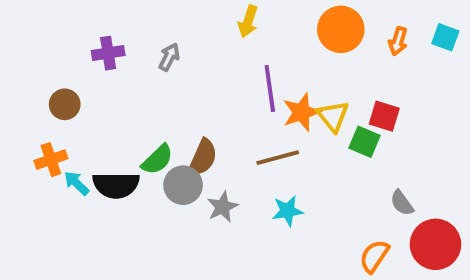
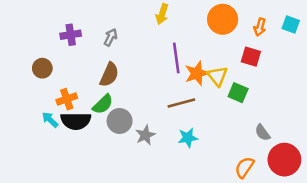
red square: (384, 116) -> (251, 57), moved
brown semicircle: (203, 158) -> (109, 75), moved
orange cross: (51, 160) -> (67, 99), moved

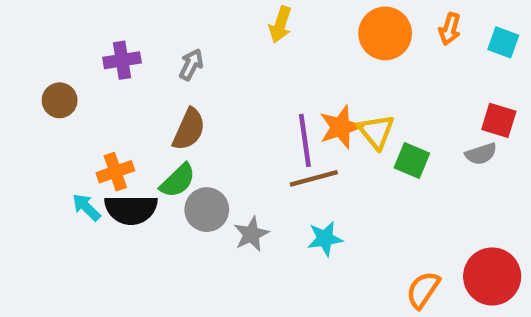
orange arrow: (260, 27) -> (450, 29), moved
red square: (251, 57) -> (499, 120), moved
purple line: (176, 58) -> (305, 140), moved
brown circle: (42, 68) -> (60, 100), moved
gray semicircle: (262, 133) -> (481, 154), moved, turned -72

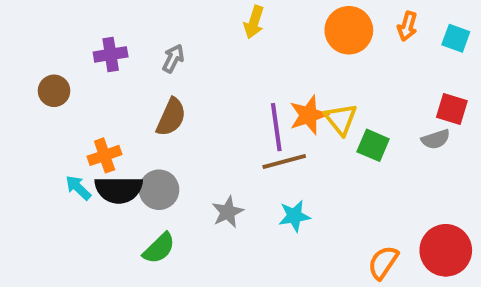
green semicircle: (178, 181) -> (159, 248), moved
gray circle: (207, 210) -> (159, 190), moved

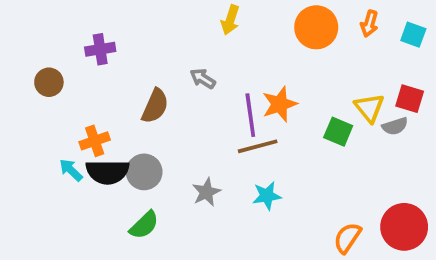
gray arrow: (173, 58) -> (203, 79), moved, turned -85
yellow triangle: (341, 119) -> (369, 108), moved

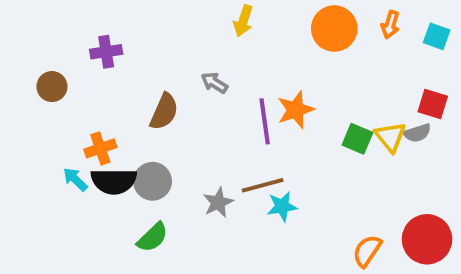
yellow triangle: (369, 108) -> (390, 137), moved
brown line: (258, 146) -> (263, 185), moved

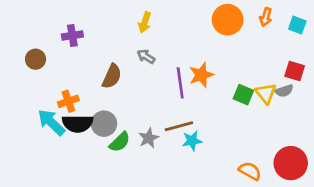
yellow arrow: (243, 21) -> (145, 22), moved
cyan arrow: (75, 179) -> (51, 122), size x1.6
green semicircle: (152, 237) -> (120, 142), moved
orange semicircle: (367, 251) -> (250, 171), turned 85

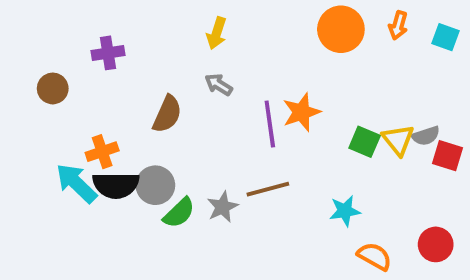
red square: (295, 71) -> (447, 156), moved
cyan star: (192, 141) -> (345, 211), moved
red circle: (291, 163) -> (436, 244), size x0.7

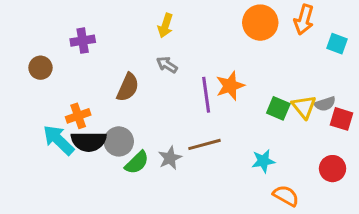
orange arrow: (398, 25) -> (304, 20), size x1.4
cyan square: (446, 37) -> (337, 44), moved
red circle: (436, 244) -> (333, 169), moved

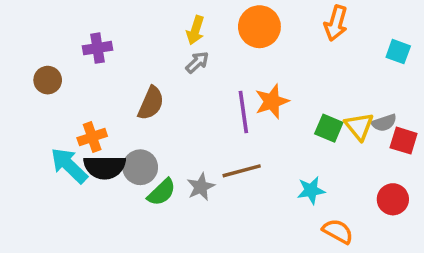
orange arrow: (304, 20) -> (336, 23), moved
orange circle: (260, 23) -> (259, 27), moved
gray arrow: (167, 65) -> (197, 62), moved, turned 105

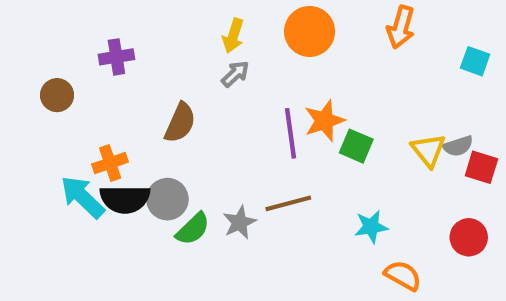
green square: (329, 128) -> (356, 146), moved

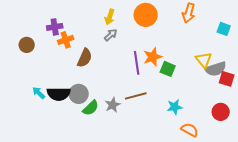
gray semicircle: (458, 146) -> (216, 69), size x1.5
yellow triangle: (428, 150) -> (204, 60), moved
orange cross: (110, 163) -> (66, 40), moved
cyan arrow: (82, 197) -> (39, 93), size x0.6

